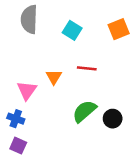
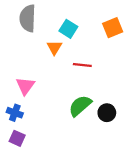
orange triangle: (54, 77) -> (54, 47), moved

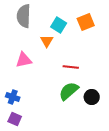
orange square: (113, 28) -> (86, 22), moved
red line: (82, 65) -> (71, 67), moved
pink triangle: (25, 86) -> (24, 60), moved, turned 42

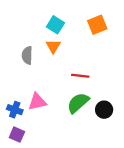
gray semicircle: (24, 16) -> (27, 55), moved, size x0.7
cyan square: (59, 25) -> (55, 25), moved
pink triangle: (24, 60) -> (37, 102), moved

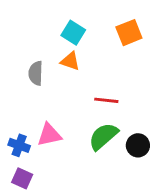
orange triangle: (53, 46) -> (70, 61), turned -42

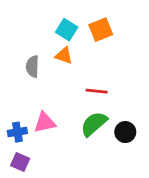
orange square: (129, 33) -> (101, 30), moved
blue cross: (19, 145) -> (17, 132), turned -30

